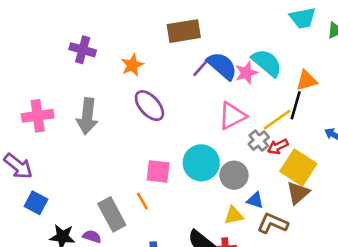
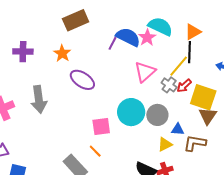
brown rectangle: (184, 31) -> (76, 20), moved

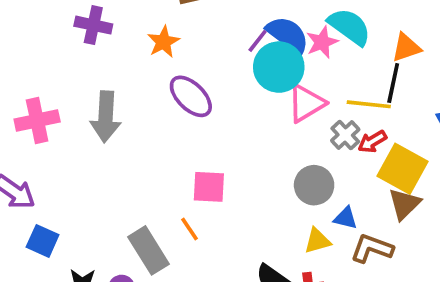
yellow line: (179, 66) -> (369, 104), turned 45
cyan circle: (131, 112) -> (279, 67), moved

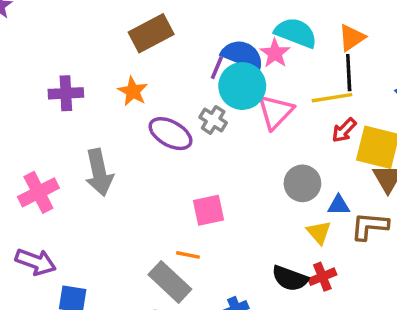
gray cross: (345, 135) -> (213, 120), moved
orange line: (190, 229) -> (188, 255), moved, turned -30
yellow triangle: (317, 241) -> (319, 232), turned -40

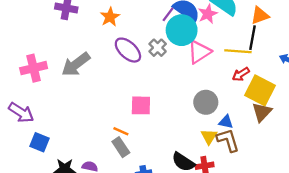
gray arrow: (99, 172) -> (76, 64), turned 52
brown L-shape: (370, 226) -> (228, 140), moved, turned 55
gray rectangle: (170, 282) -> (121, 147), moved, size x0.7

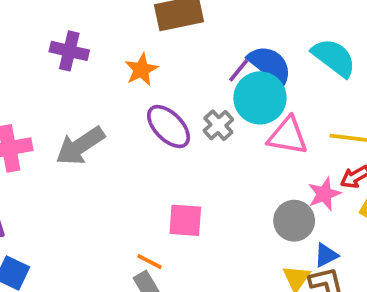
pink star: (208, 14) -> (324, 194), moved
pink triangle: (199, 52) -> (288, 136), turned 40
blue triangle: (226, 122) -> (326, 255), turned -42

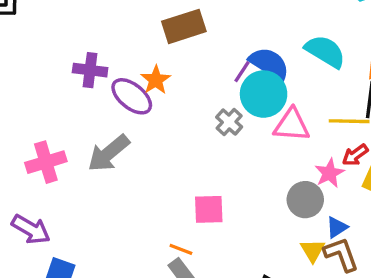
purple ellipse: (169, 126) -> (132, 96), moved

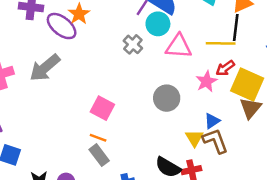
cyan circle: (264, 94) -> (158, 24), size x0.7
gray circle: (305, 200) -> (167, 98), moved
pink square: (209, 209) -> (102, 108), moved, turned 30

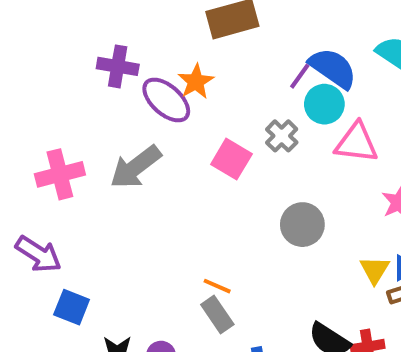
gray circle: (167, 98) -> (302, 225), moved
pink square: (102, 108) -> (231, 159), moved
yellow triangle: (194, 138) -> (375, 270), moved

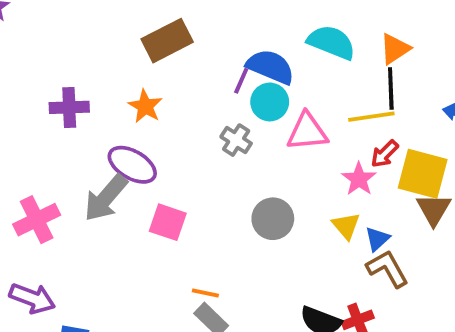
purple ellipse: (166, 100) -> (132, 165), moved
pink square: (231, 159) -> (168, 222), moved
yellow triangle: (375, 270) -> (346, 226), moved

